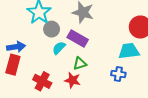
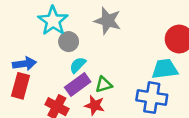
purple rectangle: (78, 38) -> (78, 85), moved, turned -66
blue cross: (118, 74) -> (152, 98), size x1.6

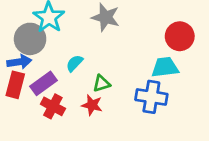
gray circle: (69, 42) -> (30, 39), moved, size x1.5
purple rectangle: (78, 85) -> (44, 83), moved

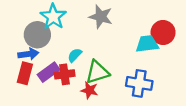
cyan trapezoid: (165, 67) -> (147, 44), moved
green triangle: (102, 83) -> (97, 72), size x1.6
red cross: (53, 106) -> (65, 74), moved, turned -36

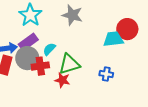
gray circle: (37, 35) -> (27, 58), moved
purple rectangle: (49, 72) -> (28, 42), moved
blue cross: (139, 83) -> (106, 74), size x0.6

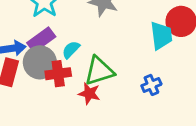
cyan trapezoid: (113, 39) -> (161, 36), turned 90
blue cross: (106, 74) -> (151, 85), turned -32

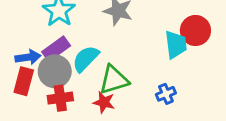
cyan semicircle: (71, 50) -> (86, 59), size x1.5
red cross: (58, 74) -> (60, 98), moved

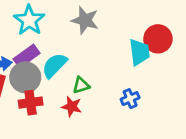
green triangle: (114, 80) -> (81, 85), size x0.6

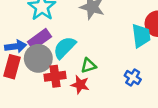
blue cross: (130, 99) -> (133, 77), turned -35
red cross: (31, 103) -> (55, 76), moved

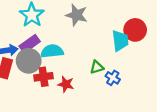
cyan semicircle: (65, 48) -> (52, 51), turned 40
green triangle: (88, 66) -> (97, 67), moved

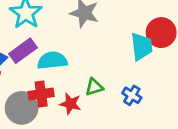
gray circle: (29, 61) -> (22, 108), moved
green triangle: (97, 67) -> (94, 87), moved

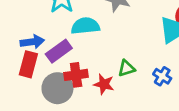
purple rectangle: (23, 51) -> (59, 51), moved
cyan semicircle: (52, 60) -> (85, 26), moved

